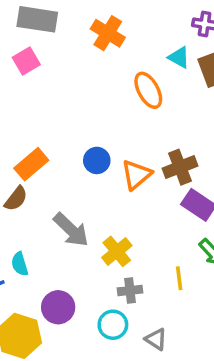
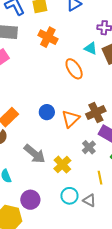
gray cross: (130, 290) -> (89, 147), moved, turned -32
cyan circle: (113, 325) -> (69, 196), moved
gray triangle: (156, 339) -> (89, 200), moved

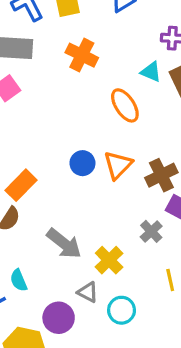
blue circle: (47, 112) -> (82, 163), moved
orange triangle: (71, 119) -> (118, 165), moved
gray triangle: (89, 200) -> (88, 292), moved

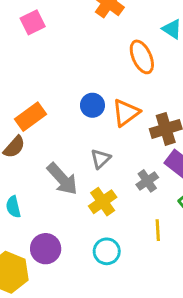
gray triangle: (88, 292) -> (101, 159), moved, turned 40

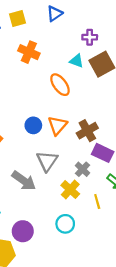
gray triangle: (101, 159) -> (47, 161), size x1.5
yellow cross: (103, 202) -> (70, 190), moved

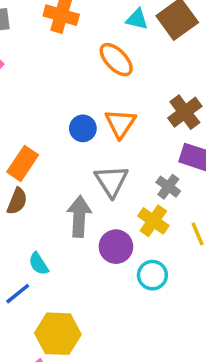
brown cross: (87, 131) -> (185, 112), moved
gray arrow: (24, 181) -> (79, 216), turned -115
purple circle: (23, 231) -> (116, 247), moved

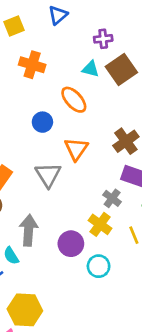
blue circle: (83, 128) -> (42, 122), moved
gray triangle: (111, 181) -> (48, 175), moved
gray arrow: (79, 216) -> (29, 230), moved

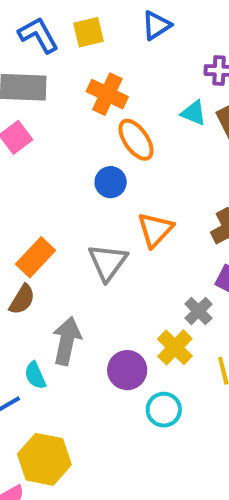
orange ellipse: (74, 100) -> (136, 140), moved

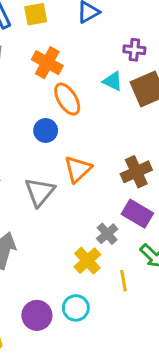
purple circle: (127, 370) -> (37, 315), moved

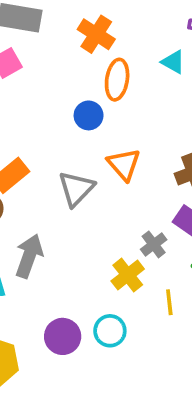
orange ellipse: (67, 99) -> (117, 80), turned 36
orange triangle: (78, 169) -> (124, 164), turned -32

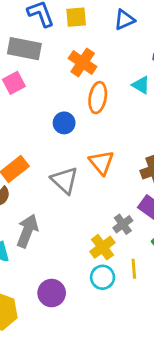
blue circle: (89, 115) -> (64, 123), moved
gray triangle: (76, 189) -> (65, 180), turned -32
cyan circle: (110, 331) -> (103, 277), moved

